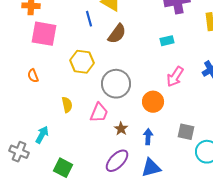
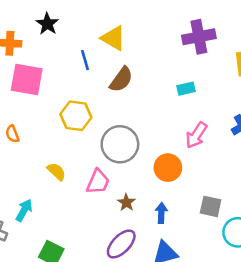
yellow semicircle: (67, 105) -> (56, 171), turned -35

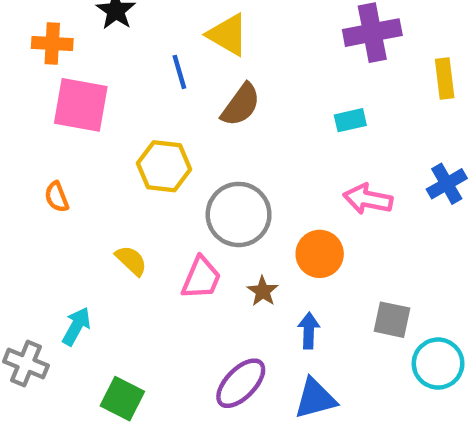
pink arrow: (196, 135) -> (368, 199), turned 68
brown star: (126, 203) -> (263, 291), moved

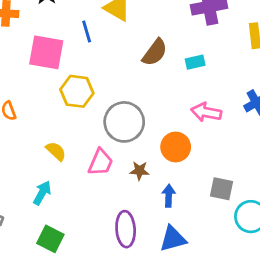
pink square: (81, 105) -> (46, 52), moved
brown semicircle: (241, 105) -> (155, 52), moved
brown star: (263, 291) -> (139, 171), turned -30
cyan arrow: (76, 326) -> (42, 193), moved
purple ellipse: (241, 383) -> (126, 229), turned -48

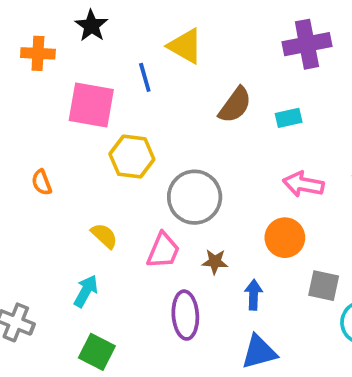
orange circle: (176, 147) -> (285, 238), moved
purple ellipse: (126, 229) -> (185, 315), moved

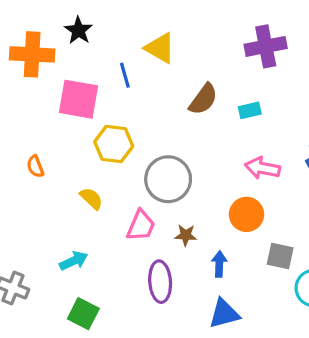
orange cross: (38, 53) -> (32, 54), size x1.5
yellow semicircle: (104, 236) -> (91, 198), moved
cyan arrow: (86, 291) -> (74, 261), turned 36

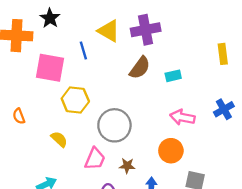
purple cross: (266, 46) -> (146, 30), moved

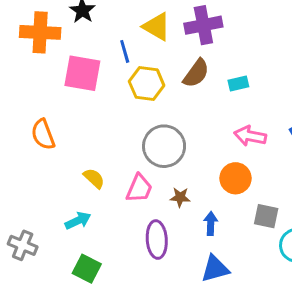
yellow hexagon: (75, 100) -> (147, 83), moved
orange semicircle: (19, 116) -> (43, 135), size x1.5
yellow semicircle: (59, 139) -> (94, 178), moved

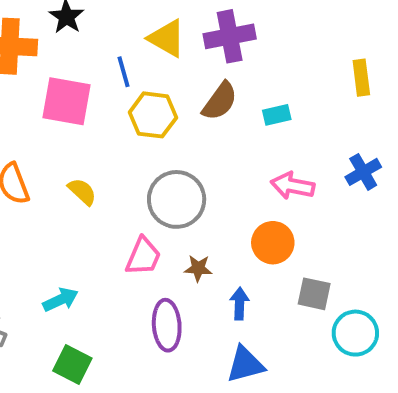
yellow semicircle: (94, 178) -> (82, 192), moved

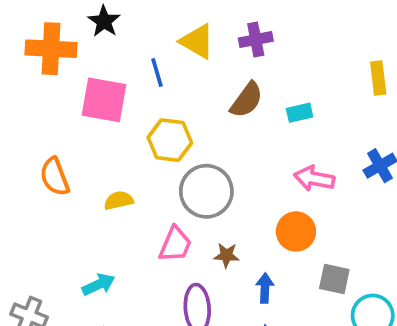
purple cross: (230, 36) -> (256, 40), size x0.7
yellow hexagon: (153, 115) -> (170, 140), moved
yellow semicircle: (82, 192) -> (119, 200), moved, turned -56

